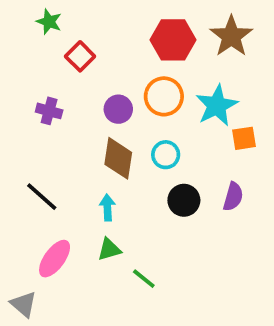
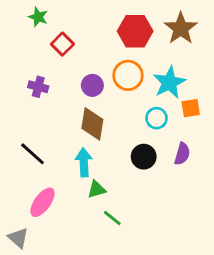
cyan circle: (166, 155) -> (157, 118), moved
cyan arrow: (107, 208) -> (84, 162), size x1.4
green triangle: (109, 249) -> (97, 189), moved

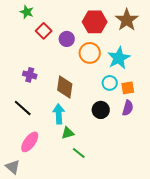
purple circle: (92, 85) -> (67, 39), moved
purple cross: (38, 87) -> (30, 75), moved
orange square: (191, 108) -> (128, 88), moved

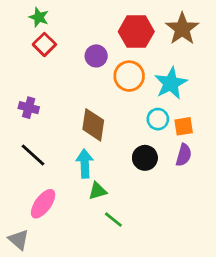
red square: (44, 31) -> (44, 44), moved
purple cross: (30, 75) -> (29, 108), moved

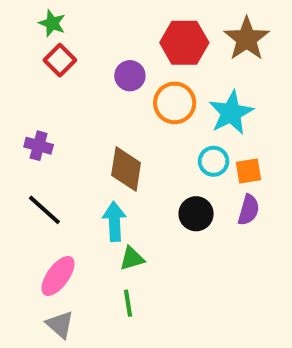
green line: (113, 220) -> (128, 303), moved, turned 42
gray triangle: (19, 240) -> (60, 325), moved

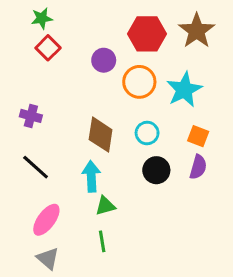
green star: (52, 23) -> (42, 18), turned -30
cyan circle: (214, 161) -> (147, 133), moved
orange square: (249, 171) -> (198, 136), turned 30

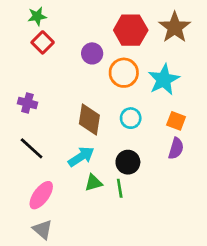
black circle: (156, 170) -> (128, 162), moved
cyan arrow: (91, 176) -> (81, 157), turned 60
green line: (102, 241) -> (120, 188), moved

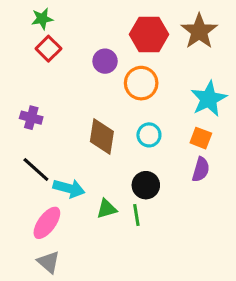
cyan star: (164, 80) -> (209, 99), moved
cyan arrow: (81, 157) -> (69, 188), moved, turned 48

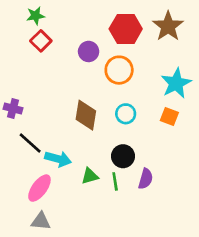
purple cross: (31, 118) -> (13, 108), moved
purple semicircle: (201, 169) -> (146, 179), moved
gray triangle: (48, 262) -> (41, 221), turned -36

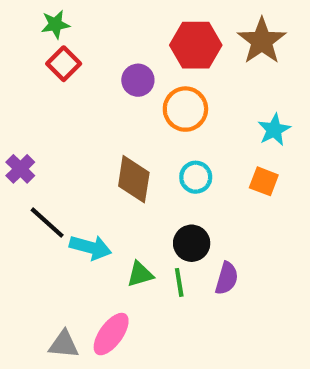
cyan star: (176, 83) -> (274, 130), size x0.7
purple cross: (13, 108) -> (20, 169), turned 30
pink ellipse: (39, 188) -> (111, 334), moved

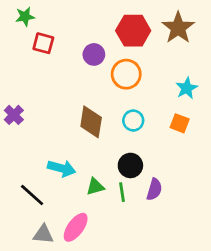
green star: (55, 24) -> (25, 17), moved
red square: (64, 64) -> (43, 43), turned -30
black line: (47, 223) -> (32, 195), moved

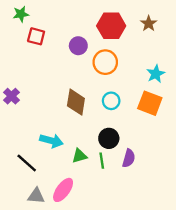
brown star: (178, 28) -> (149, 23), size x0.6
orange square: (180, 123) -> (150, 103), size x1.5

